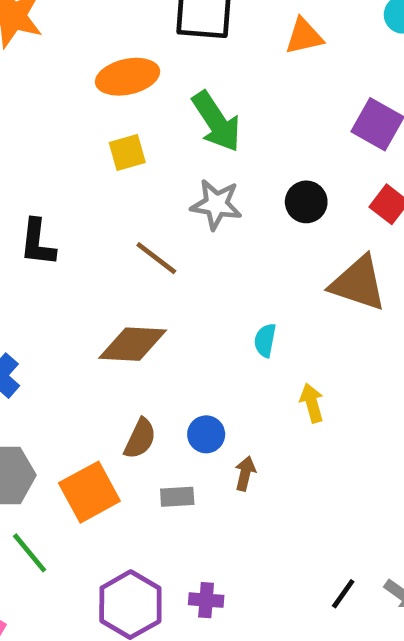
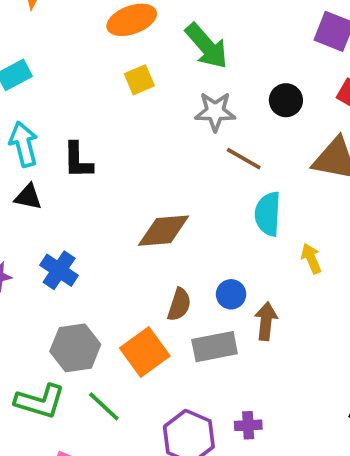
brown line: (156, 258) -> (244, 159), moved
cyan semicircle: (265, 340) -> (268, 214), size x1.6
brown arrow: (245, 473) -> (266, 321), size x1.4
gray rectangle: (177, 497) -> (215, 347), size x1.6

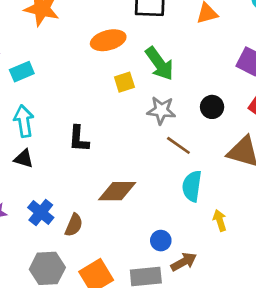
yellow square: (139, 80) -> (124, 82), moved
black L-shape: (78, 160) -> (79, 139), moved
brown semicircle: (179, 305) -> (74, 225), moved
brown arrow: (266, 321) -> (184, 262), turned 50

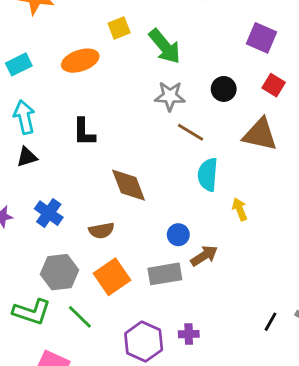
orange ellipse: (108, 40) -> (80, 61), moved
yellow square: (124, 82) -> (119, 28), moved
black triangle: (24, 159) -> (27, 157), turned -30
brown diamond: (117, 191) -> (129, 185), turned 72
brown semicircle: (74, 225) -> (101, 231), moved, turned 60

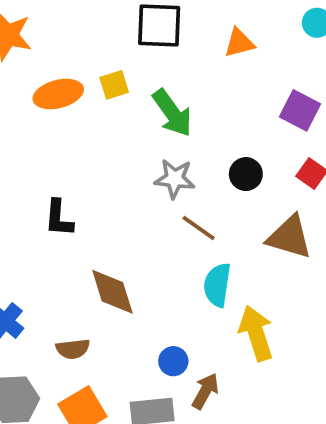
orange ellipse: (80, 61) -> (58, 94), moved
yellow arrow: (240, 209) -> (256, 333), size x1.8
brown arrow: (204, 256) -> (205, 391), turned -32

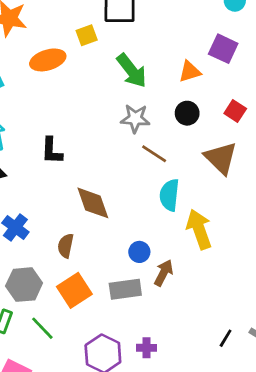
orange triangle: (239, 43) -> (190, 72), moved
yellow square: (114, 85) -> (87, 35), moved
purple square: (300, 110) -> (223, 49), moved
brown triangle: (289, 237) -> (221, 158), turned 30
brown semicircle: (73, 349) -> (66, 246), turned 110

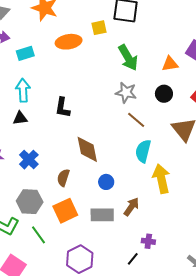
blue circle: (139, 252) -> (106, 182), moved
black line: (226, 338) -> (133, 259), moved
purple cross: (147, 348) -> (148, 241), moved

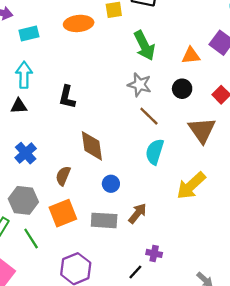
yellow arrow: (161, 179) -> (191, 186), moved, turned -124

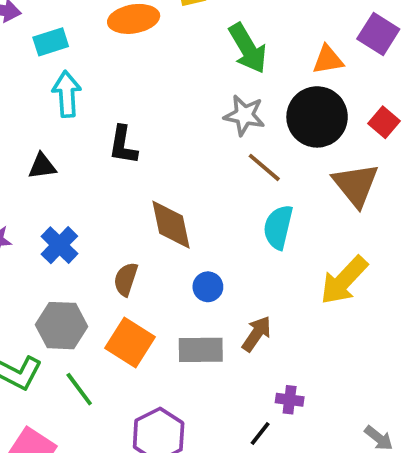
cyan arrow: (24, 75) -> (67, 94), moved
black circle: (182, 89) -> (317, 117), size x1.8
orange square: (63, 213) -> (130, 342), turned -32

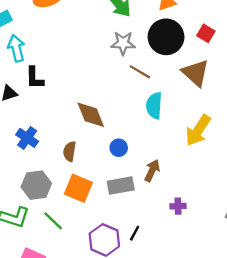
black L-shape: (123, 145) -> (35, 78), moved
black line: (260, 434) -> (135, 233), moved

